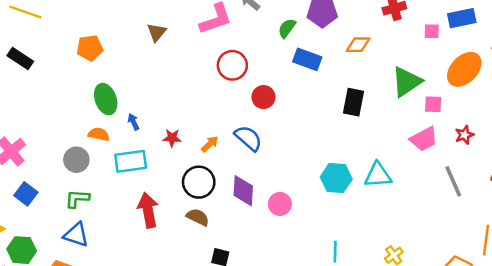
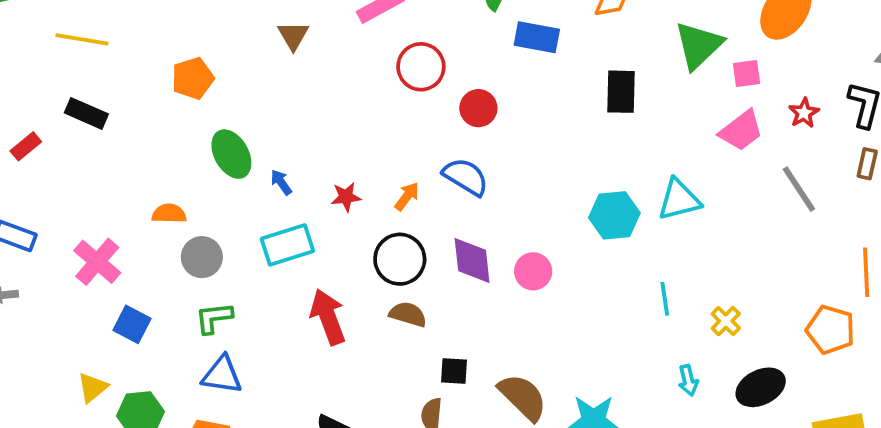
orange semicircle: (99, 134) -> (169, 214), moved
cyan line: (335, 252) -> (665, 299), moved

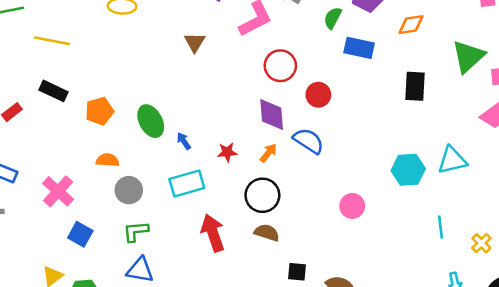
orange pentagon: (193, 78) -> (99, 111), moved
purple diamond: (472, 260) -> (272, 114), moved

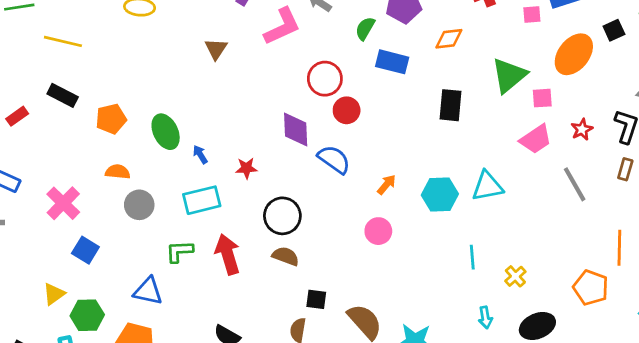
red circle: (280, 66) -> (325, 79), moved
orange arrow: (268, 153) -> (387, 185), moved
green L-shape: (136, 231) -> (179, 251), moved

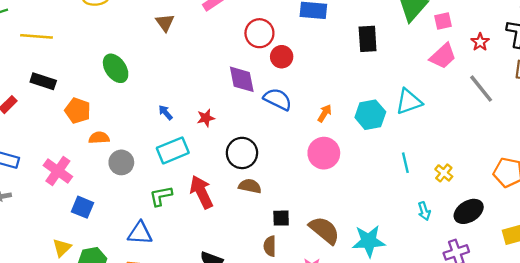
orange pentagon: (111, 119) -> (78, 111), moved, turned -30
green ellipse: (166, 132) -> (116, 68), moved
pink circle: (378, 231) -> (324, 153), size x1.4

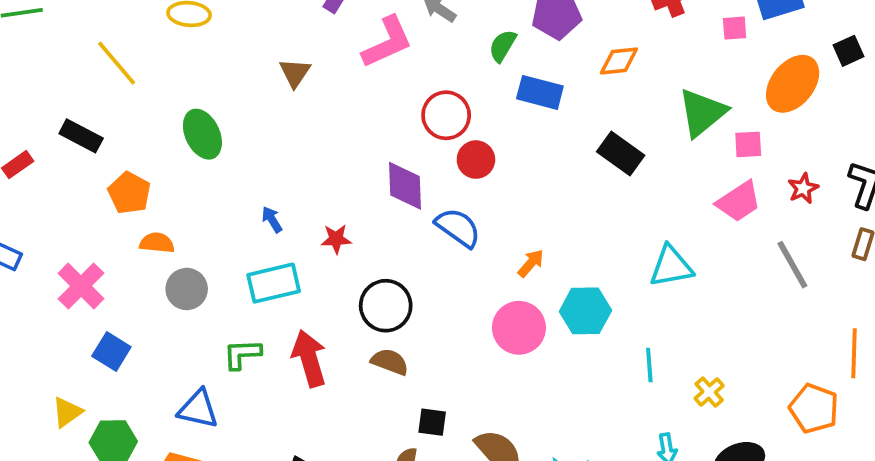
yellow line: (36, 36) -> (117, 63), moved, turned 36
black rectangle: (368, 39) -> (621, 153), turned -60
cyan hexagon: (370, 115) -> (585, 311), moved

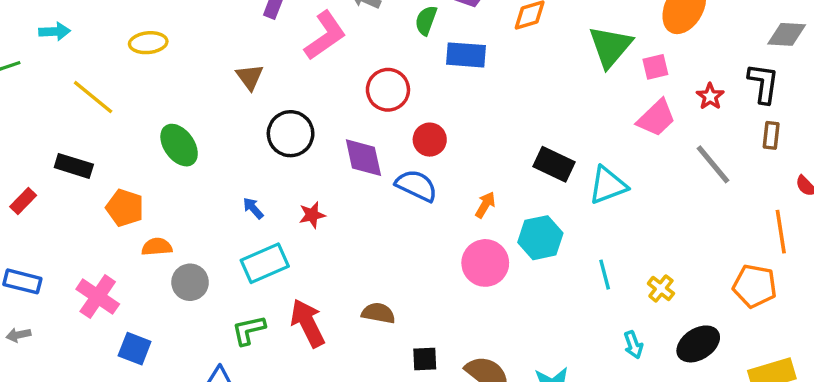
black rectangle: (621, 153) -> (554, 164), moved
red circle: (476, 160) -> (430, 140), moved
black circle: (386, 306) -> (291, 134), moved

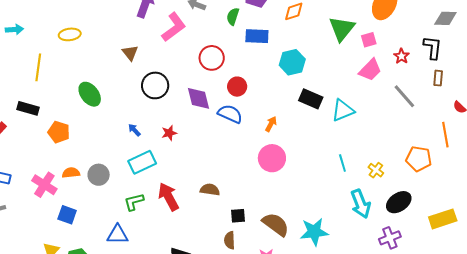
yellow line: (93, 97) -> (38, 67), turned 60
cyan hexagon: (540, 238) -> (292, 62), moved
orange semicircle: (157, 247) -> (71, 173), moved
orange pentagon: (755, 286) -> (419, 159), moved
cyan arrow: (633, 345) -> (361, 204), size x1.8

